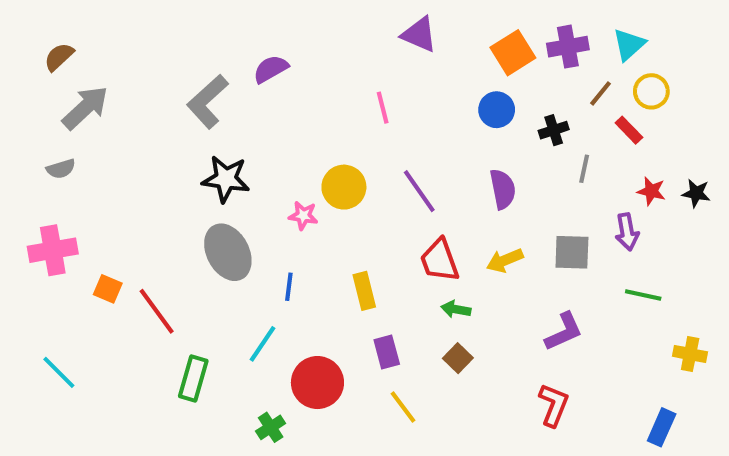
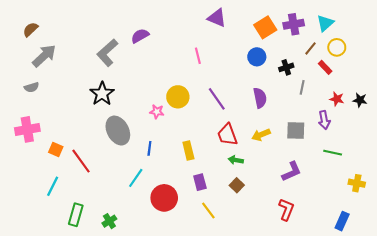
black star: (226, 179) -> (102, 94), moved, turned 30
cyan line: (59, 372) -> (53, 186), moved, turned 72
green rectangle: (193, 378) -> (76, 215), moved
green cross: (271, 427) -> (109, 221), moved

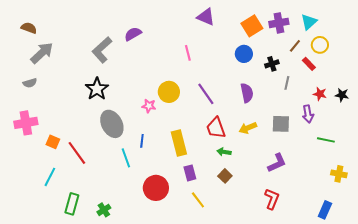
brown semicircle: (30, 29) -> (29, 28), turned 63
yellow rectangle: (188, 151) -> (179, 143), size x1.4
green line: (333, 153) -> (326, 140), moved
cyan line: (136, 178) -> (126, 158), moved, turned -54

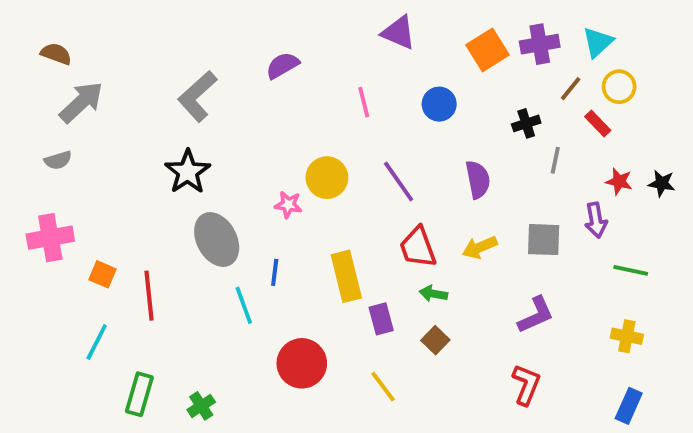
purple semicircle: (133, 34) -> (282, 65), moved
blue circle: (244, 54) -> (439, 104), moved
red line: (77, 153) -> (149, 296), turned 30
purple rectangle: (190, 173) -> (381, 319), moved
yellow cross: (339, 174) -> (627, 336), moved

